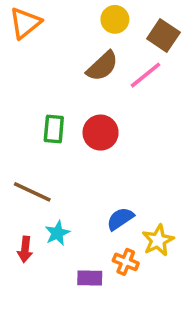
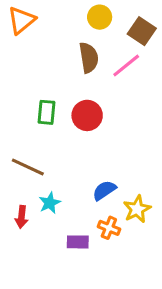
brown semicircle: (102, 66) -> (89, 58), turned -56

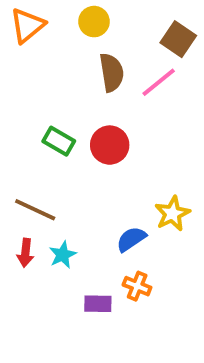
yellow circle: (100, 17) -> (94, 22), moved
green rectangle: (47, 112) -> (59, 141), turned -65
yellow star: (137, 209) -> (172, 214), moved
red arrow: (22, 217) -> (25, 253), moved

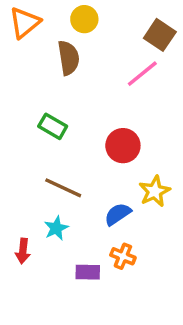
brown semicircle: (112, 73) -> (69, 58), moved
red circle: (110, 145) -> (123, 146), moved
brown line: (35, 210) -> (63, 188), moved
red arrow: (25, 253) -> (23, 251), moved

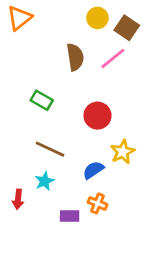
yellow circle: (84, 19) -> (97, 18), moved
brown semicircle: (69, 58) -> (75, 57), moved

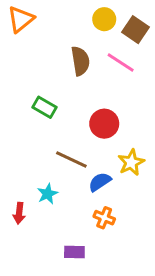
pink line: (113, 58) -> (121, 62), turned 72
brown line: (50, 149) -> (71, 159), moved
purple rectangle: (70, 216) -> (74, 252), moved

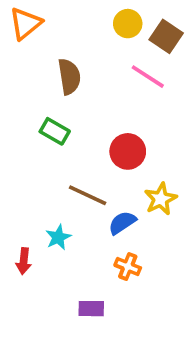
brown semicircle: (80, 61) -> (69, 77), moved

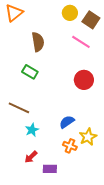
red circle: (128, 151) -> (84, 80), moved
brown line: (88, 195) -> (19, 108), moved
yellow star: (161, 199) -> (88, 137), moved
red arrow: (24, 261) -> (31, 157), moved, turned 40

